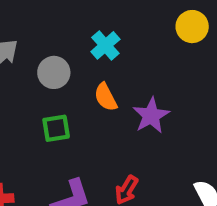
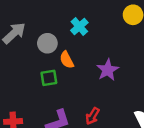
orange semicircle: (106, 97) -> (67, 60), moved

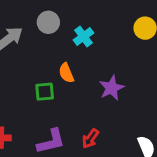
gray circle: (47, 43) -> (48, 22), moved

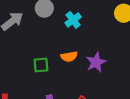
orange semicircle: (66, 73) -> (69, 57), moved, turned -77

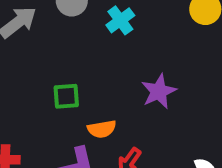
orange semicircle: (69, 57) -> (102, 129), moved

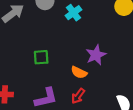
orange semicircle: (102, 129) -> (79, 72), moved, turned 35

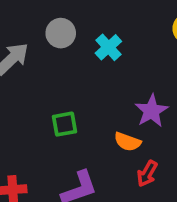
red arrow: (78, 96) -> (147, 174), moved

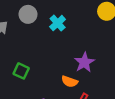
green square: (65, 124) -> (21, 71), moved, turned 35

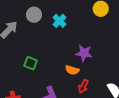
purple star: (84, 62) -> (84, 53), turned -30

